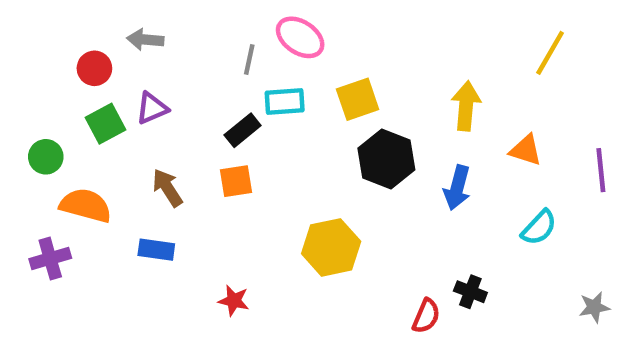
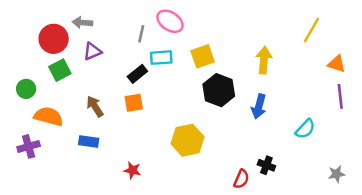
red circle: (94, 68) -> (54, 39), size x1.5
purple triangle: (152, 108) -> (92, 51), moved
orange triangle: (526, 150) -> (337, 64), moved

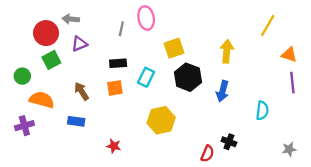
pink ellipse: (170, 21) -> (146, 18), turned 45
cyan rectangle: (161, 58) -> (146, 77), moved, turned -60
black rectangle: (137, 74) -> (118, 63), turned 35
cyan semicircle: (305, 129) -> (262, 111), turned -36

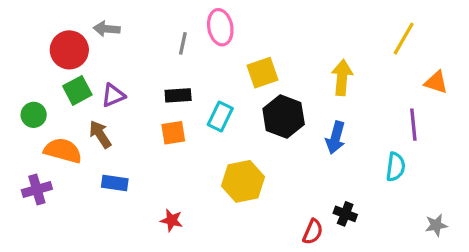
purple triangle: (79, 44) -> (113, 95), moved
purple line: (292, 83) -> (413, 125), moved
brown arrow: (81, 91) -> (100, 134), moved

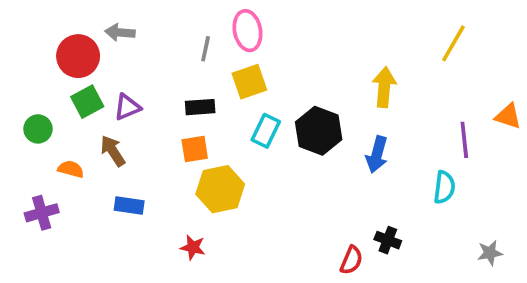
yellow square: (262, 73) -> (249, 82), moved
orange triangle: (436, 82) -> (508, 116), moved
cyan rectangle: (220, 116) -> (266, 131), moved
orange semicircle: (63, 151) -> (71, 169), size x0.6
yellow hexagon: (243, 181) -> (220, 189), moved

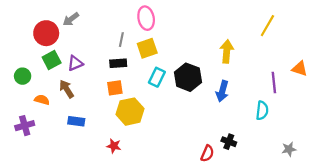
gray arrow: (120, 32) -> (71, 19), turned -42
gray line: (206, 49) -> (121, 40), moved

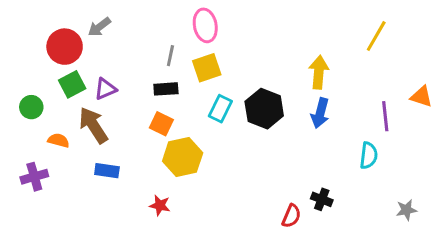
orange square: (115, 88) -> (161, 124), turned 35
brown arrow: (67, 89) -> (93, 125), size x1.4
blue arrow: (222, 91) -> (320, 113), moved

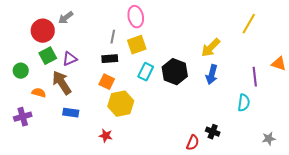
yellow arrow: (319, 72) -> (211, 48), turned -140

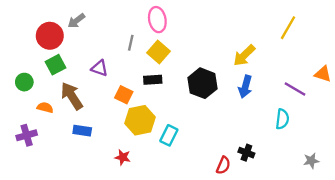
yellow square: (137, 45) -> (159, 52), turned -30
purple triangle: (70, 59) -> (100, 68), moved, turned 42
black rectangle: (110, 59) -> (153, 80), moved
cyan rectangle: (146, 72) -> (169, 135), moved
purple line: (255, 77) -> (295, 89), turned -54

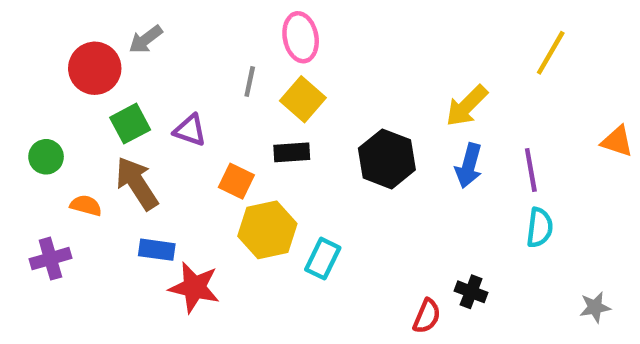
green square: (56, 65) -> (130, 124), moved
purple line: (295, 89) -> (531, 170), moved, turned 50
red star: (123, 157) -> (194, 287), moved, size x1.6

